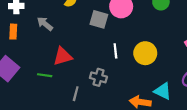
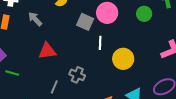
white line: (115, 51) -> (100, 43), moved
green line: (45, 75) -> (12, 73), moved

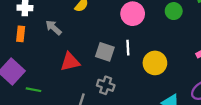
gray square: (85, 22) -> (105, 52), moved

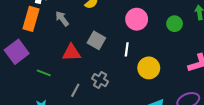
orange rectangle: (21, 34) -> (31, 19), size x1.6
gray square: (105, 52) -> (96, 40), moved
green line: (34, 90) -> (44, 73), moved

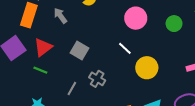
gray square: (96, 40) -> (79, 50), moved
white line: (127, 49) -> (125, 48), turned -56
red triangle: (71, 53) -> (43, 47), moved, turned -36

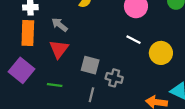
red triangle: (43, 47) -> (59, 49), moved
gray square: (79, 50) -> (90, 65), moved

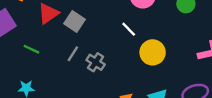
gray square: (90, 65) -> (75, 21), moved
gray line: (91, 95) -> (73, 54), moved

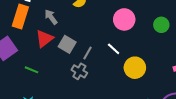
gray line: (73, 54) -> (88, 53), moved
gray cross: (96, 62) -> (79, 71), moved

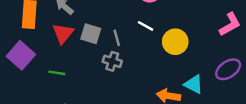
gray line: (88, 53) -> (117, 38), turned -32

